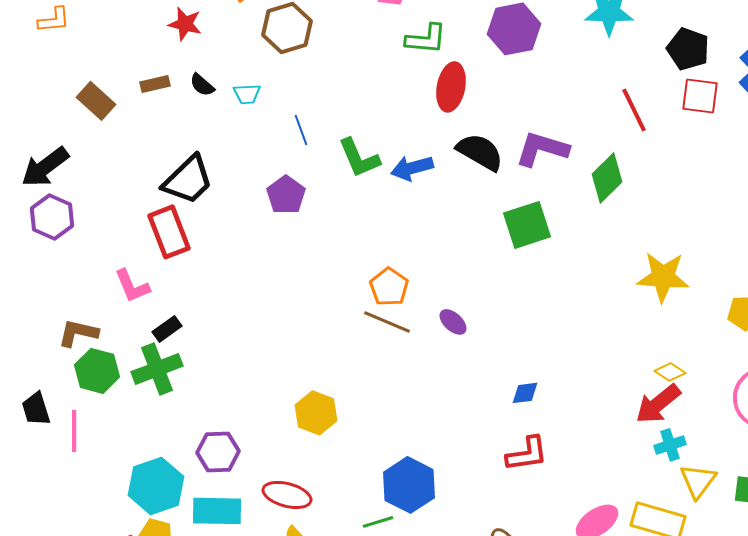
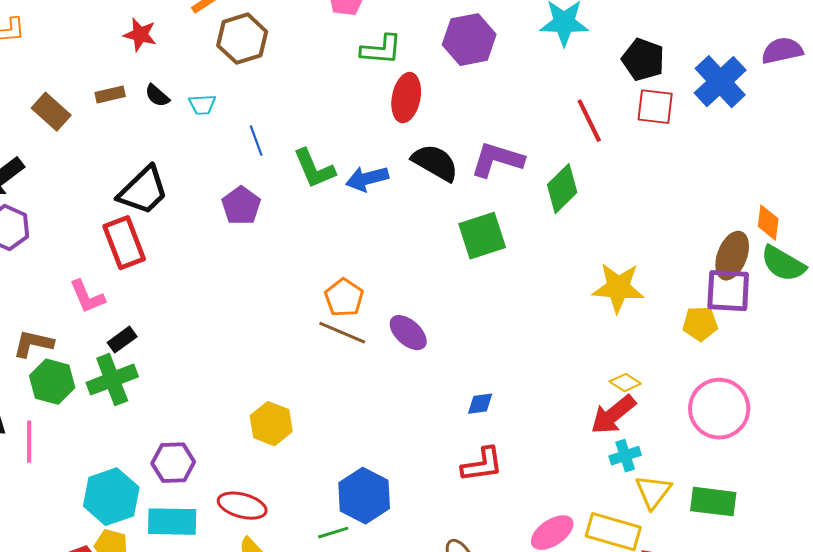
purple ellipse: (453, 322) -> (408, 333), size x1.4

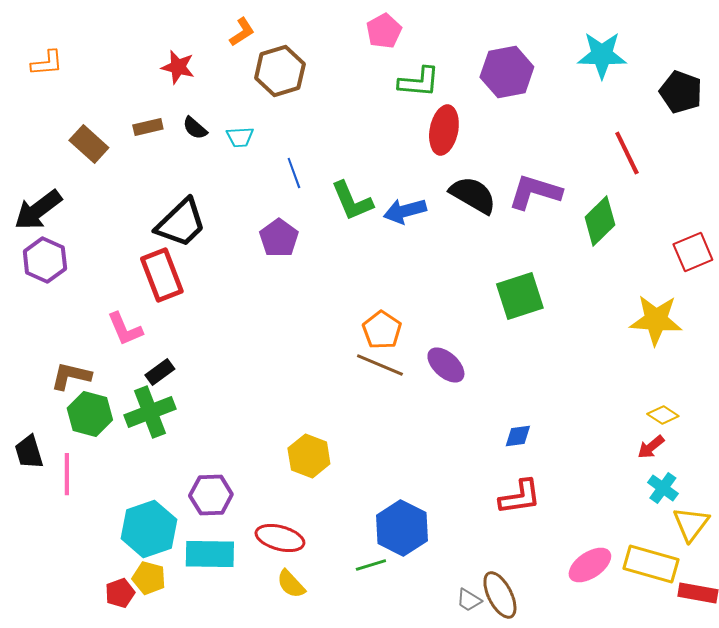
red square: (655, 107) -> (693, 252), moved, turned -30
green square: (482, 236) -> (520, 296), moved
red arrow: (613, 415) -> (651, 447), size x0.6
cyan cross: (625, 456) -> (663, 488), turned -36

